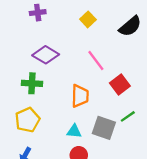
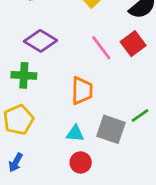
red square: (120, 84) -> (133, 44), moved

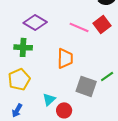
pink line: (101, 48) -> (79, 27), turned -30
cyan triangle: (75, 133) -> (49, 99), moved, turned -48

